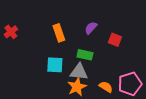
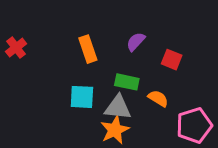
orange semicircle: (106, 87) -> (158, 98), moved

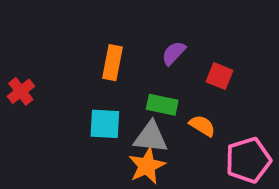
red cross: (16, 48) -> (21, 91), moved
orange rectangle: (88, 49) -> (113, 63), turned 30

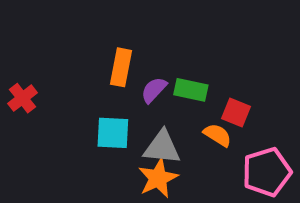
purple semicircle: (174, 53) -> (154, 90), moved
red square: (220, 76) -> (236, 112), moved
green rectangle: (162, 105) -> (191, 90), moved

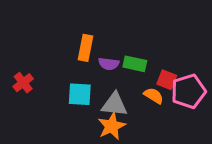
purple semicircle: (154, 90) -> (109, 64), turned -126
red cross: (23, 98) -> (23, 83), moved
pink pentagon: (267, 172) -> (188, 91), moved

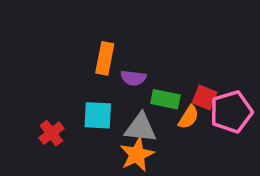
green rectangle: (135, 64) -> (165, 99), moved
red cross: (23, 83) -> (51, 133), moved
orange semicircle: (154, 96) -> (189, 117), turned 90

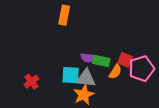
orange rectangle: (105, 58) -> (64, 15), moved
purple semicircle: (133, 78) -> (88, 58), moved
cyan square: (98, 115) -> (71, 75), moved

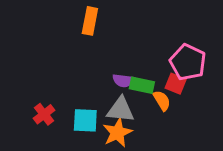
pink pentagon: (141, 69) -> (188, 62), moved, turned -30
orange semicircle: (115, 72) -> (162, 100), turned -64
cyan square: (71, 75) -> (85, 120), moved

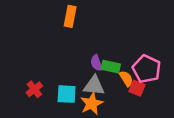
pink pentagon: (188, 62) -> (147, 69), moved
purple semicircle: (124, 81) -> (96, 63), turned 63
red square: (176, 84) -> (137, 88), moved

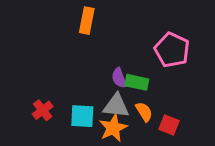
pink pentagon: (147, 69) -> (172, 50), moved
orange semicircle: (126, 79) -> (144, 112), moved
red square: (137, 88) -> (169, 125), moved

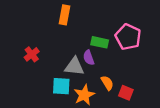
green rectangle: (137, 82) -> (100, 42), moved
gray triangle: (116, 106) -> (74, 66), moved
red cross: (43, 110) -> (32, 54), moved

